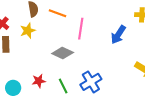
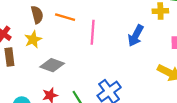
gray diamond: (63, 53) -> (52, 65), moved

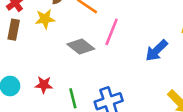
gray diamond: (52, 65) -> (81, 46), moved

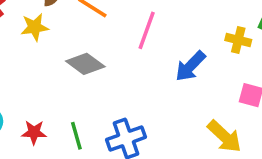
pink line: (112, 32) -> (147, 30), moved
red star: (44, 85) -> (34, 132), moved

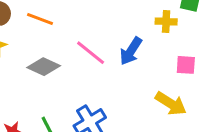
pink line: (147, 30) -> (91, 53), moved, turned -60

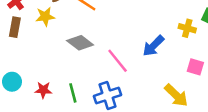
pink line: (91, 53) -> (118, 61), moved

